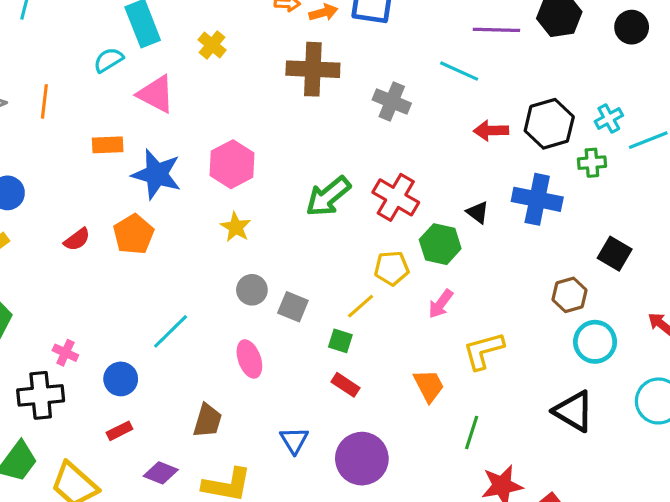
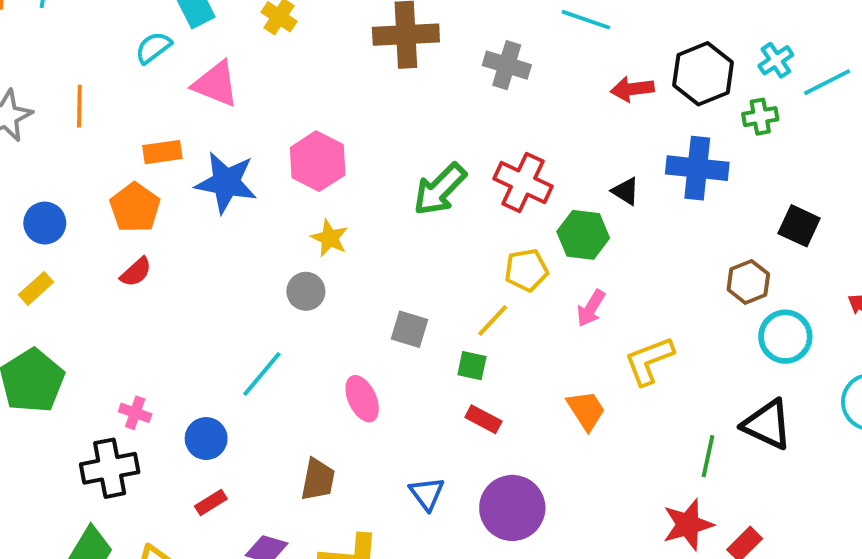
orange pentagon: (134, 234) -> (135, 208), moved
gray circle: (252, 290) -> (306, 291), moved
green line: (472, 432) -> (708, 456), moved

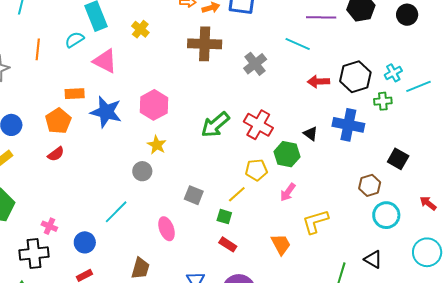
gray cross: (507, 65) -> (255, 64), turned 30
orange line: (79, 106) -> (38, 49), moved
black triangle: (767, 424) -> (373, 259), size x0.7

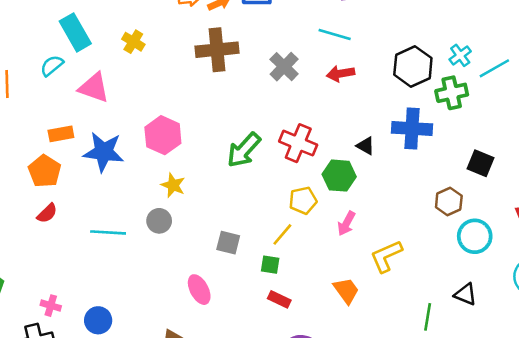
red arrow: (318, 82) -> (340, 74), moved
green cross: (383, 101) -> (452, 93), size x1.4
cyan line: (116, 212) -> (108, 232), moved, turned 56

